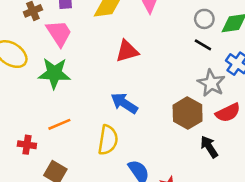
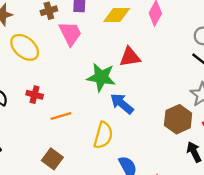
green star: (54, 73) -> (101, 77), moved
red cross: (27, 145) -> (35, 95), moved

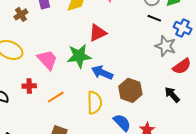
pink trapezoid: (70, 34) -> (47, 60), moved
brown hexagon: (178, 119) -> (130, 90), moved

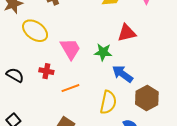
green star: (79, 56) -> (103, 52), size x0.7

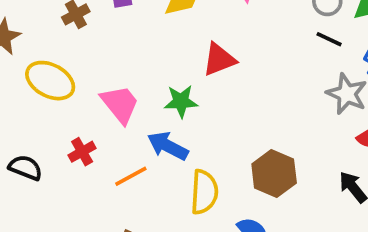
red cross: (46, 71) -> (82, 152), turned -32
blue arrow: (123, 74) -> (168, 146), moved

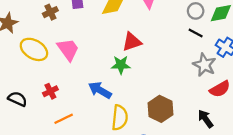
green star: (181, 101) -> (121, 65), moved
pink trapezoid: (120, 104) -> (68, 49), moved
orange line: (131, 176) -> (64, 119), moved

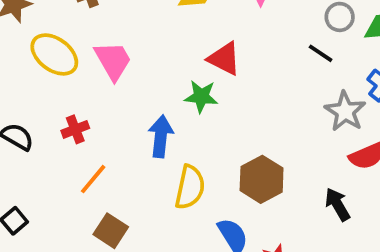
black line: (196, 33) -> (321, 53), moved
red triangle: (132, 42) -> (224, 59), turned 40
blue arrow: (100, 90) -> (161, 136), turned 60
orange line: (64, 119) -> (93, 179), turned -30

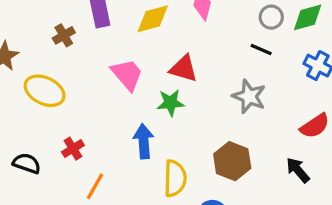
pink trapezoid: (113, 61) -> (127, 75), moved
gray star: (345, 111) -> (249, 96), moved

